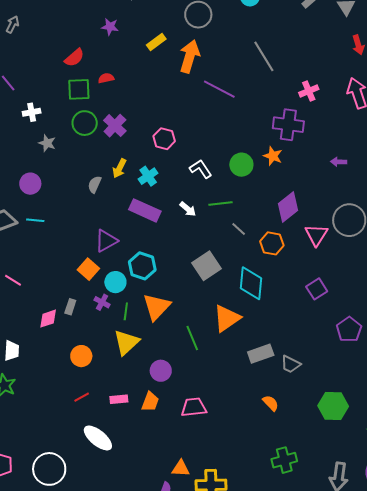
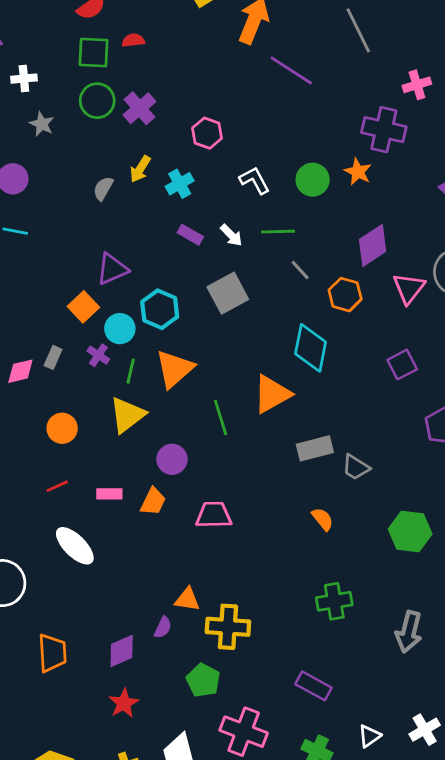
purple rectangle: (145, 210) -> (190, 235), moved, size x0.6
gray square: (206, 266) -> (228, 293), moved

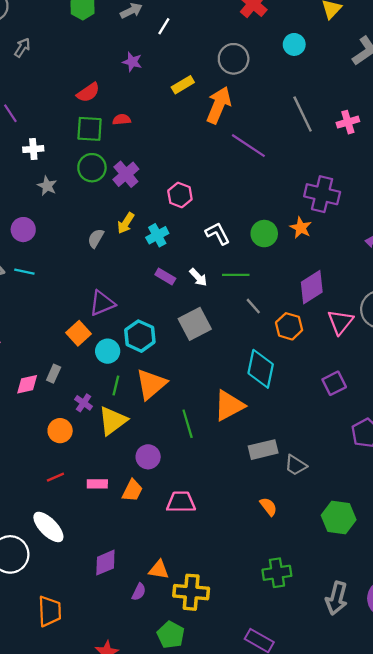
pink cross: (417, 85) -> (348, 122), moved
purple cross: (98, 355) -> (84, 403), moved
white ellipse: (75, 546) -> (48, 527), moved
purple diamond: (122, 651) -> (105, 563), moved

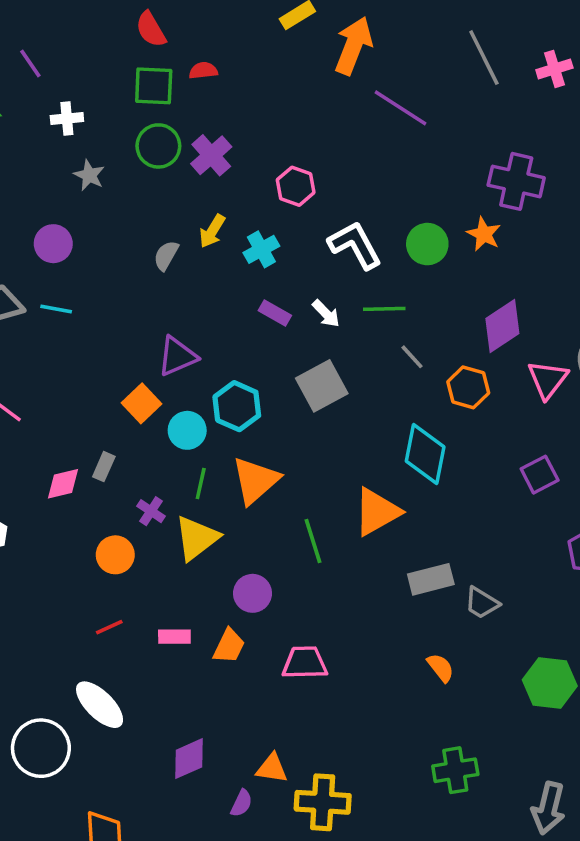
red semicircle: (88, 92) -> (151, 29), turned 95
white L-shape: (218, 233) -> (355, 245), size x1.4

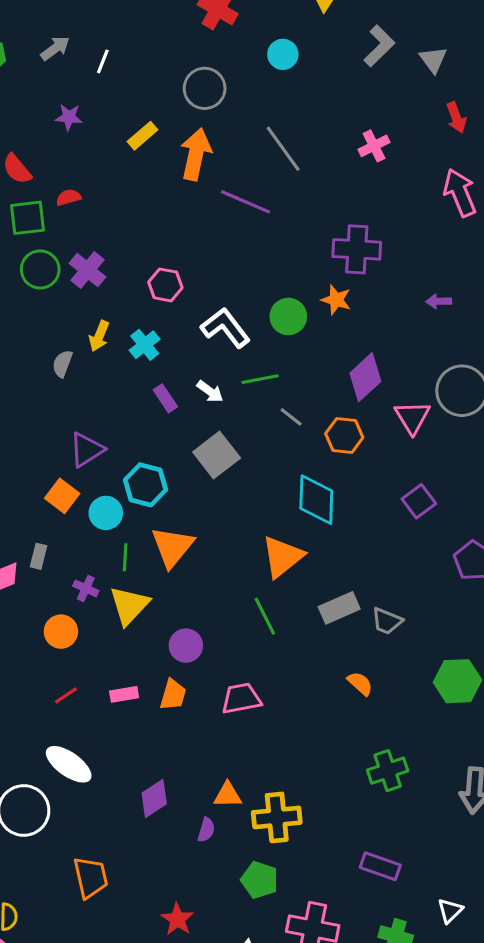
gray line: (484, 58) -> (283, 149), moved
purple rectangle: (275, 313) -> (165, 398), turned 36
green line: (313, 541) -> (265, 616), moved

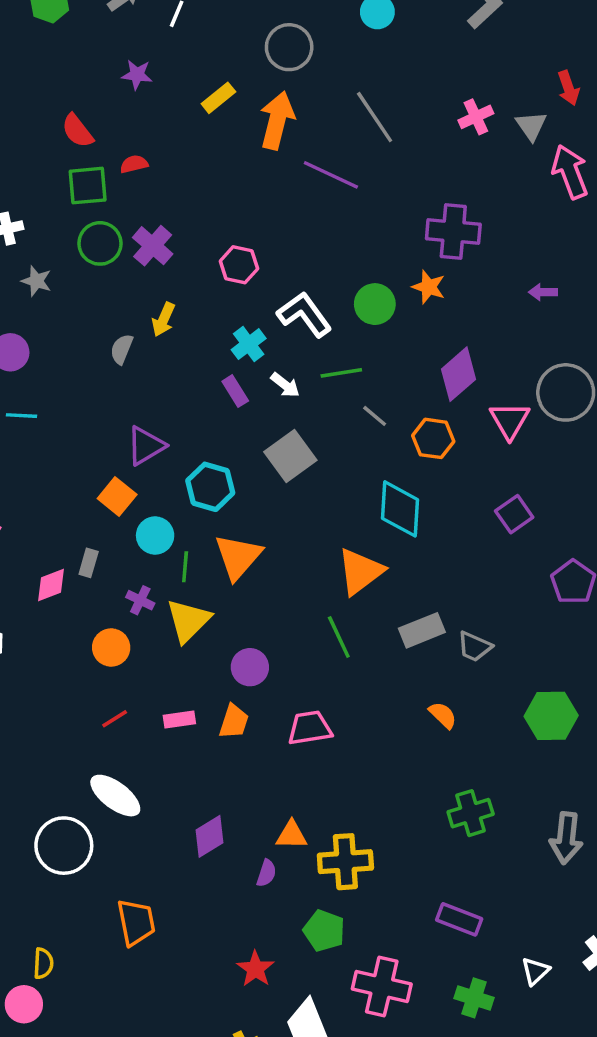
gray triangle: (433, 60) -> (531, 126), moved
cyan cross: (145, 345) -> (249, 344), moved
cyan circle: (106, 513) -> (155, 536), moved
red star: (177, 919) -> (255, 969), moved

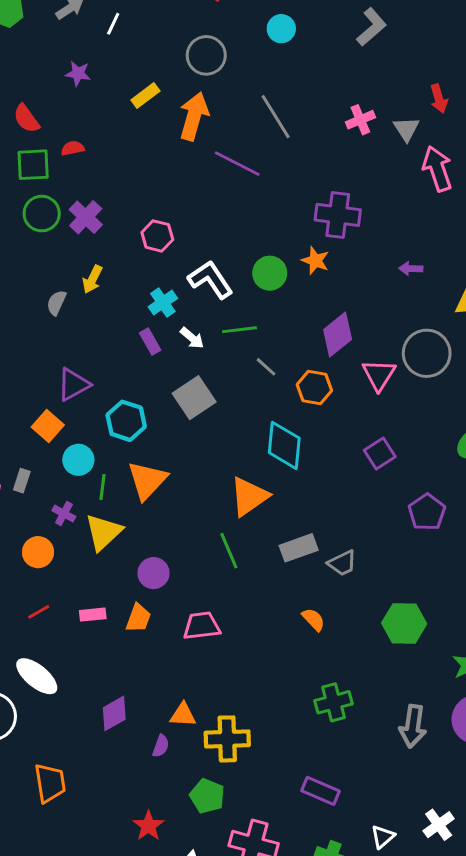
gray trapezoid: (475, 647) -> (342, 563), turned -52

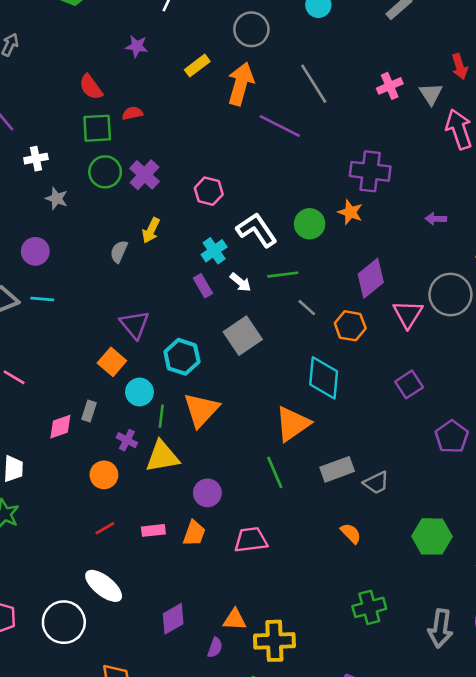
purple triangle: (73, 384) -> (135, 325), turned -40
yellow triangle: (103, 532) -> (162, 457), turned 33

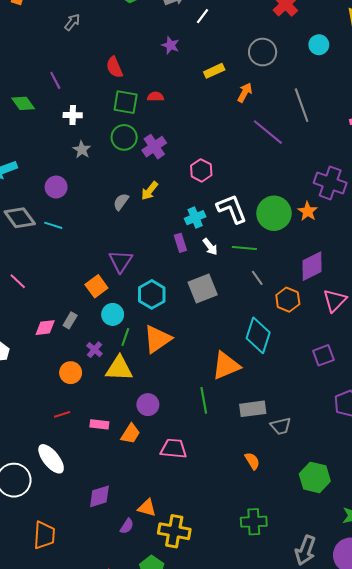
orange arrow: (241, 84) -> (245, 93), size x0.6
red semicircle: (91, 87) -> (114, 67), moved
green circle: (310, 224) -> (274, 213), size x1.4

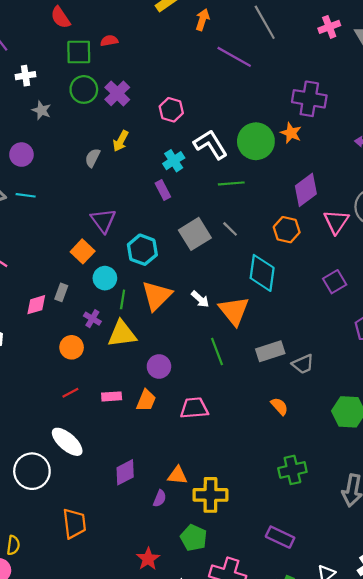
white arrow: (210, 247) -> (200, 299), moved
gray line: (257, 278) -> (230, 229), moved
orange triangle: (226, 366) -> (234, 311), turned -36

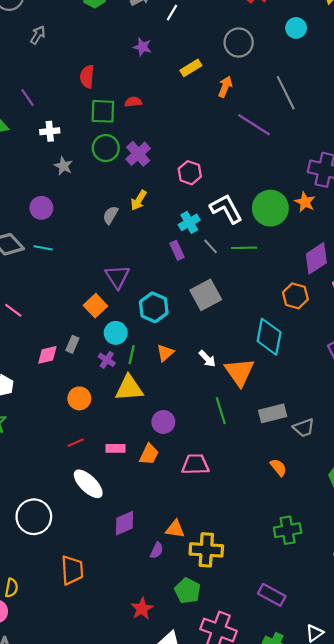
red semicircle: (60, 17) -> (87, 77), turned 35
gray line: (230, 229) -> (211, 246), moved
orange triangle: (157, 296) -> (165, 353), size x0.6
purple cross: (92, 319) -> (107, 360), moved
white ellipse: (67, 442) -> (88, 484), moved

